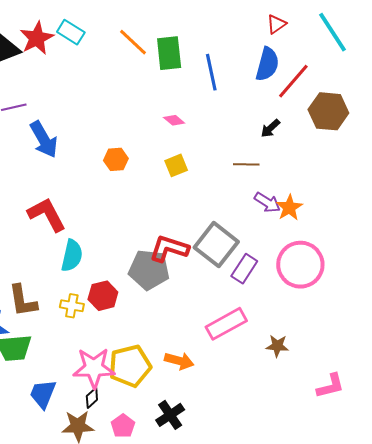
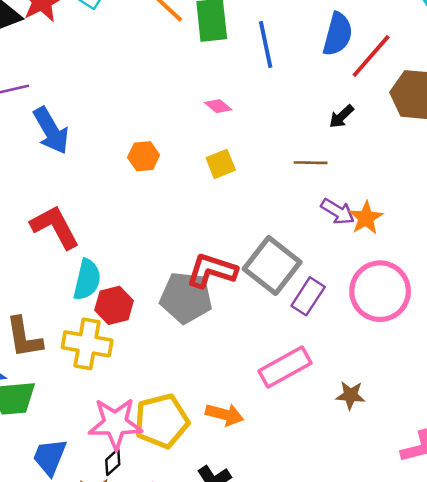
red hexagon: (103, 296) -> (114, 305), moved
yellow cross: (72, 306) -> (87, 344), size x1.6

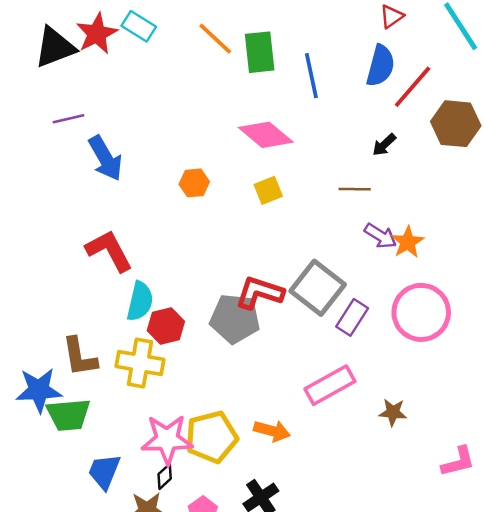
pink diamond: (218, 106) -> (266, 135), size x2.0

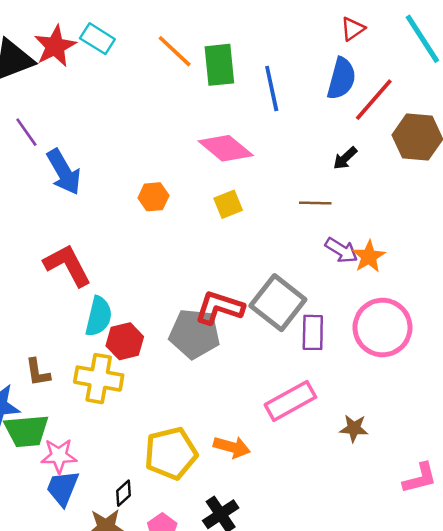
purple line: (68, 119) -> (26, 132), turned 68
purple rectangle: (352, 317) -> (313, 332), turned -32
brown L-shape: (80, 357) -> (38, 372), size x0.7
pink star: (167, 439) -> (59, 456), moved, size x0.7

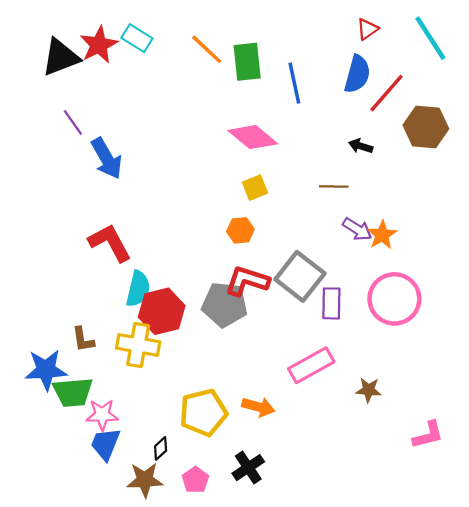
black arrow: (345, 158) -> (361, 146), turned 60
orange hexagon: (153, 197) -> (240, 230), moved
red hexagon: (125, 341) -> (162, 311), size x1.4

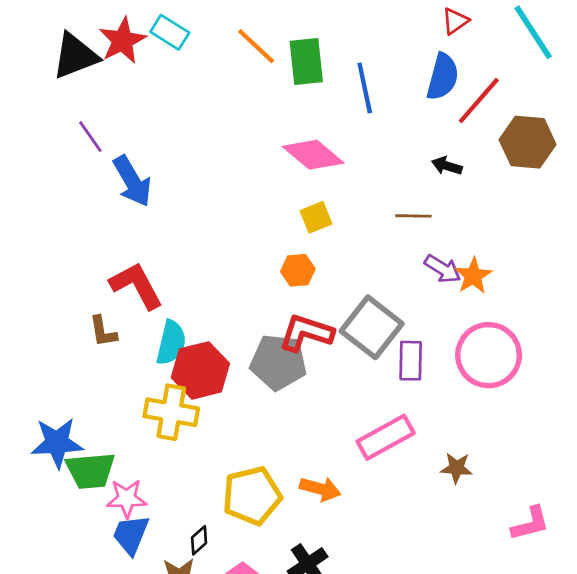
brown L-shape: (83, 339) -> (103, 331), moved

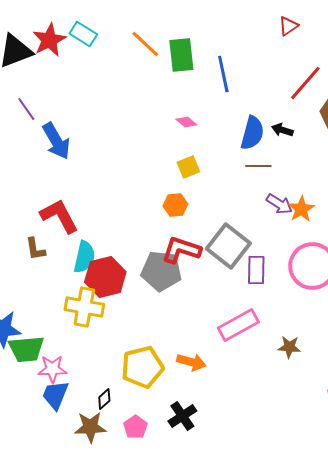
blue semicircle: (443, 77) -> (252, 133), moved
pink diamond: (313, 155) -> (186, 122), size x0.5

